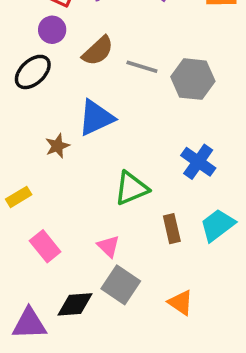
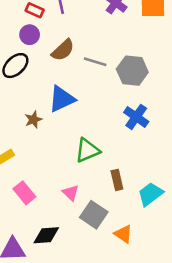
blue cross: (198, 162) -> (136, 117), moved
cyan trapezoid: (218, 225) -> (150, 194), moved
gray square: (121, 285) -> (94, 215), moved

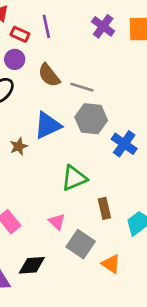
brown semicircle: (63, 50) -> (49, 75), turned 95
gray hexagon: (132, 71) -> (91, 119), moved

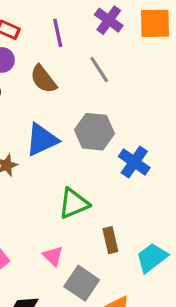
purple line: (46, 26) -> (58, 33), moved
gray line: (82, 87) -> (99, 70), moved, turned 40

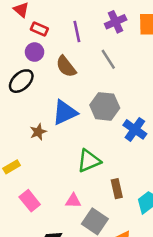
purple cross: (109, 20) -> (116, 22), turned 30
pink triangle: (53, 256) -> (73, 201), turned -42

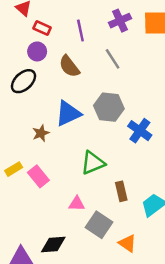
pink rectangle: (30, 201) -> (38, 176), moved

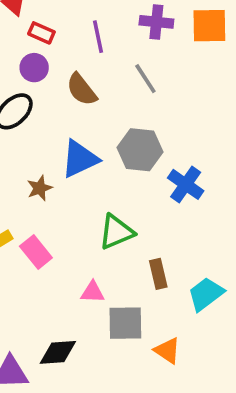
purple cross: (120, 21) -> (156, 22), turned 30
gray square: (99, 225) -> (125, 323), turned -35

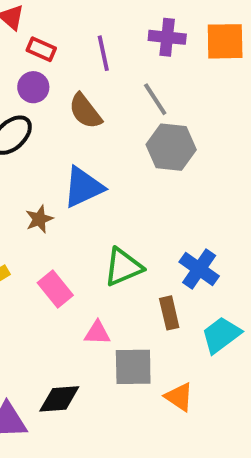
gray hexagon: (140, 150) -> (171, 147), moved
blue cross: (186, 184) -> (199, 269), moved
pink rectangle: (36, 252) -> (55, 289), moved

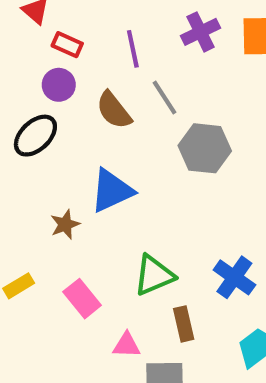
purple cross: (167, 37) -> (201, 32), turned -32
gray line: (155, 99) -> (165, 98), moved
brown rectangle: (169, 313) -> (184, 324), moved

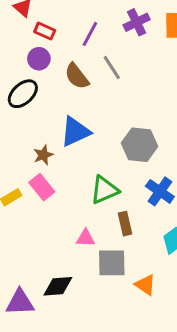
purple line: (133, 49) -> (90, 34), turned 40
gray hexagon: (205, 148) -> (140, 145), moved
pink rectangle: (82, 299) -> (42, 187), moved

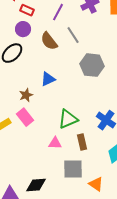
blue triangle: (75, 132) -> (48, 79), size x0.7
gray hexagon: (140, 145) -> (92, 65), moved
pink triangle: (86, 238) -> (55, 143), moved

